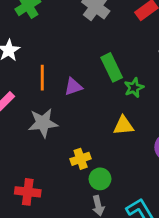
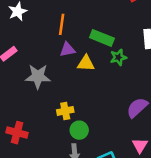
green rectangle: (112, 67) -> (102, 38), turned -50
orange line: (42, 78) -> (62, 24), moved
yellow triangle: (123, 126) -> (86, 63), moved

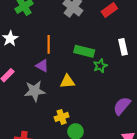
purple triangle: (67, 50) -> (42, 66), moved, turned 48
yellow triangle: (86, 63) -> (67, 81), moved

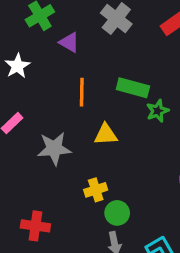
orange line: (49, 44) -> (82, 92), moved
purple triangle: (42, 66) -> (69, 42), moved

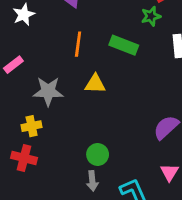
green star: (158, 111) -> (151, 16), moved
yellow cross: (96, 190) -> (32, 126), moved

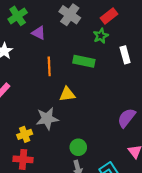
gray star: (48, 91) -> (47, 119), moved

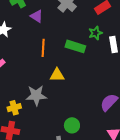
green star: (101, 36) -> (95, 33), moved
green circle: (78, 147) -> (72, 125), moved

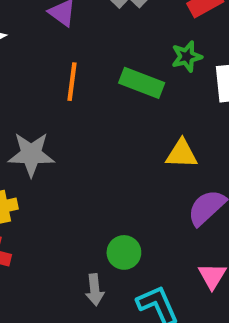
yellow triangle: (57, 75) -> (182, 154), moved
gray star: (36, 95) -> (31, 154), moved

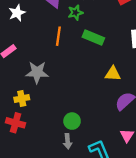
green star: (187, 57) -> (75, 13), moved
green circle: (124, 252) -> (72, 121), moved

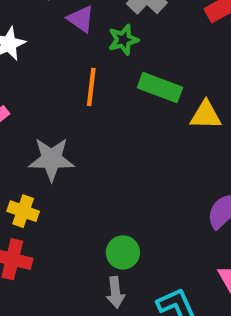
yellow triangle: (113, 74) -> (206, 115), moved
yellow cross: (22, 98) -> (23, 211), turned 32

